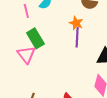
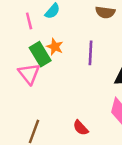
orange star: (76, 23) -> (55, 47), moved

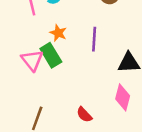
green rectangle: (40, 54) -> (51, 55), moved

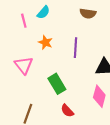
green rectangle: (51, 55) -> (57, 84), moved

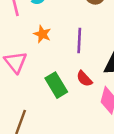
red semicircle: (67, 111) -> (84, 79), moved

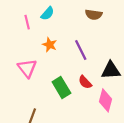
purple line: (79, 40) -> (81, 50), turned -30

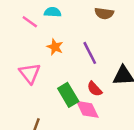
cyan semicircle: (48, 13) -> (53, 12), turned -128
pink line: (27, 22) -> (30, 22), turned -40
pink diamond: (105, 100) -> (87, 109), moved, turned -40

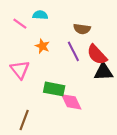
brown semicircle: (104, 13) -> (82, 29), moved
red semicircle: (95, 89) -> (97, 55), moved, size x1.5
green rectangle: (68, 95) -> (54, 89), turned -48

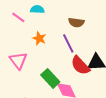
red semicircle: (97, 55) -> (80, 65), moved
green rectangle: (54, 89) -> (50, 78), turned 36

